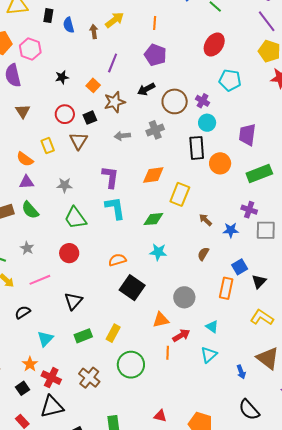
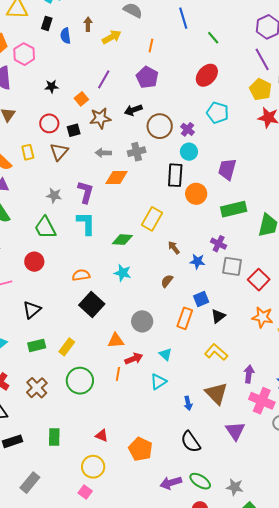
brown arrow: (94, 31) -> (88, 24), moved
orange diamond: (153, 175) -> (117, 177), moved
gray star: (65, 185) -> (54, 195), moved

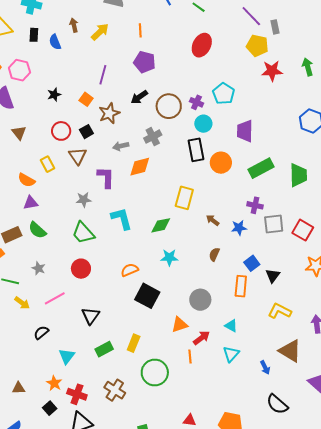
cyan pentagon: (218, 113) -> (224, 94), moved, turned 30
purple L-shape: (86, 192) -> (106, 177), moved

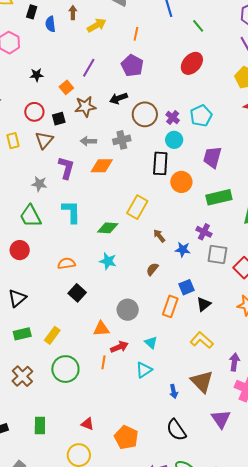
black square: (147, 296) -> (77, 293), size x0.7

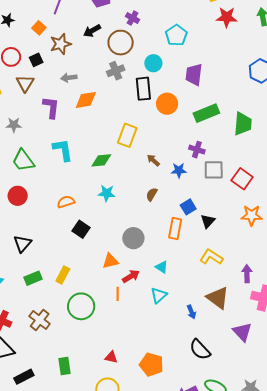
purple cross: (173, 118) -> (133, 18), moved
gray cross: (122, 140) -> (116, 71), moved
gray star: (39, 184) -> (14, 125), moved

